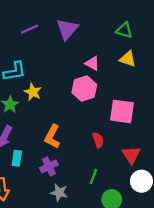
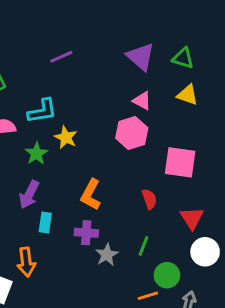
purple triangle: (67, 29) -> (141, 57), moved, turned -30
purple cross: (49, 166) -> (86, 233), turned 30
gray star: (59, 193) -> (107, 255), moved, turned 30

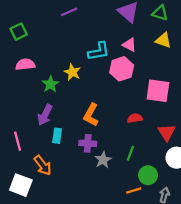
cyan L-shape: (42, 111) -> (99, 51), moved
red semicircle: (149, 199) -> (135, 118), turned -80
orange arrow: (26, 262) -> (43, 165), turned -30

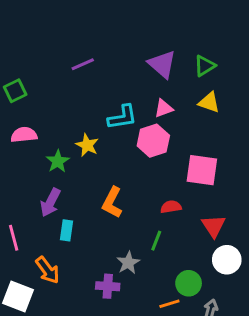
green triangle: (160, 13) -> (205, 66), turned -49
pink triangle: (129, 45) -> (164, 108), turned -48
purple cross: (88, 143) -> (108, 286), moved
green line: (130, 153) -> (156, 241), moved

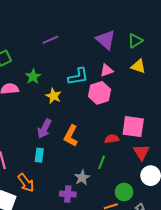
green star: (58, 161) -> (33, 77), moved
pink square: (202, 170) -> (133, 127), moved
purple arrow: (50, 202) -> (44, 129), moved

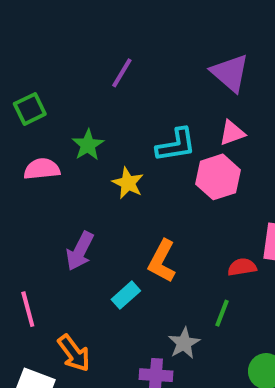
purple line: (50, 40) -> (122, 73), turned -35
purple arrow: (44, 129) -> (80, 251), moved
cyan rectangle: (39, 155) -> (126, 295), moved, turned 40

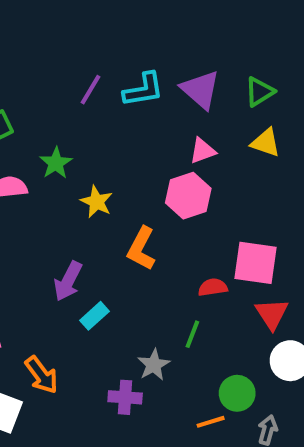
cyan L-shape: (176, 145) -> (143, 90), moved
purple arrow: (80, 251) -> (68, 281), moved
orange L-shape: (162, 261) -> (141, 249), moved

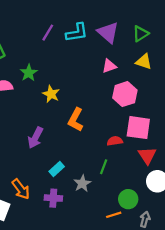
pink hexagon: (188, 196) -> (125, 94), moved
cyan rectangle: (95, 316) -> (57, 169), moved
purple cross: (125, 397) -> (53, 198), moved

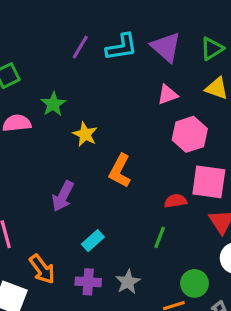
gray star: (82, 184) -> (128, 282), moved

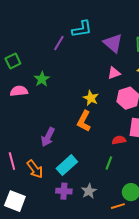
cyan L-shape: (122, 47) -> (82, 29), moved
yellow star: (85, 134) -> (91, 98), moved
cyan rectangle: (93, 241) -> (67, 165), size x1.5
orange arrow: (42, 269) -> (35, 169), moved

